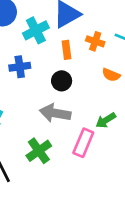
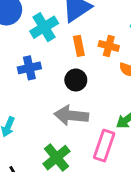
orange cross: (95, 41) -> (109, 46), moved

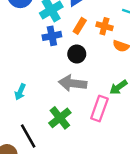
orange rectangle: (79, 46) -> (80, 26), turned 42
blue cross: (29, 68) -> (52, 36), moved

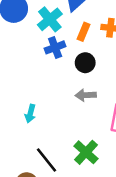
gray arrow: (73, 83) -> (86, 95), size x0.7
green cross: (60, 118) -> (86, 152), moved

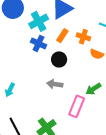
blue cross: (55, 47) -> (38, 43), turned 35

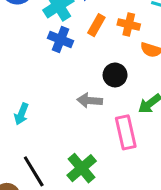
black circle: (59, 59) -> (115, 75), moved
pink rectangle: (77, 106) -> (126, 132), turned -30

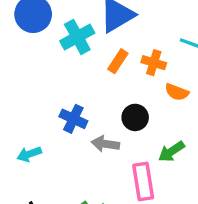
blue cross: (60, 40) -> (73, 119), moved
cyan arrow: (21, 114) -> (29, 154), turned 45

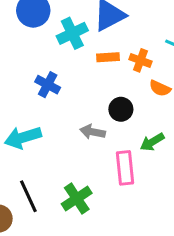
orange rectangle: (118, 61) -> (108, 57), turned 50
blue cross: (73, 119) -> (48, 85), moved
cyan arrow: (29, 154) -> (23, 137), size x1.6

